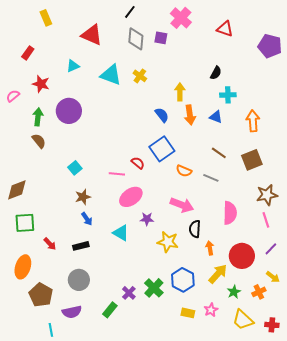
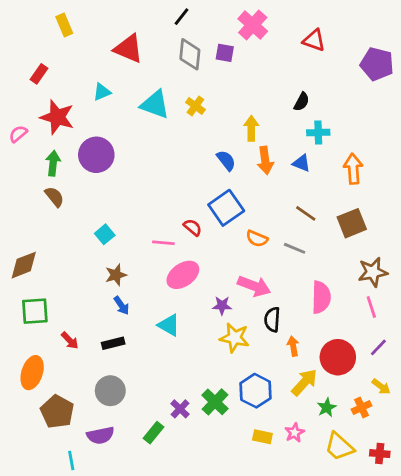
red star: (41, 84) -> (57, 117), size x1.4
purple star: (147, 219) -> (222, 306), moved

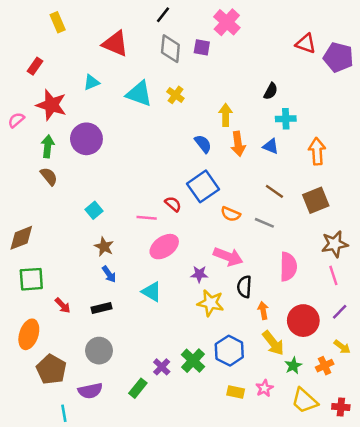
red triangle: (314, 40) -> (306, 44), moved
brown star: (116, 275) -> (104, 247), turned -30
yellow arrow: (304, 382) -> (273, 343), turned 100

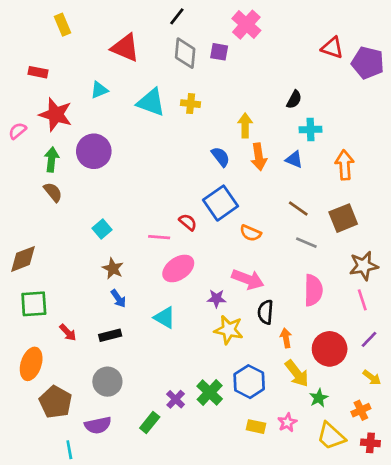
red rectangle: (35, 66) -> (38, 72), turned 66
yellow cross: (175, 95) -> (191, 104), turned -30
gray line: (264, 223) -> (306, 243), moved
orange cross: (325, 366) -> (361, 410), moved

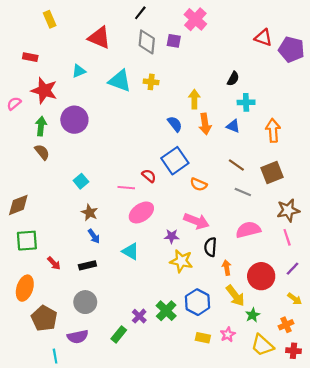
pink semicircle: (313, 290) -> (248, 230), turned -105

